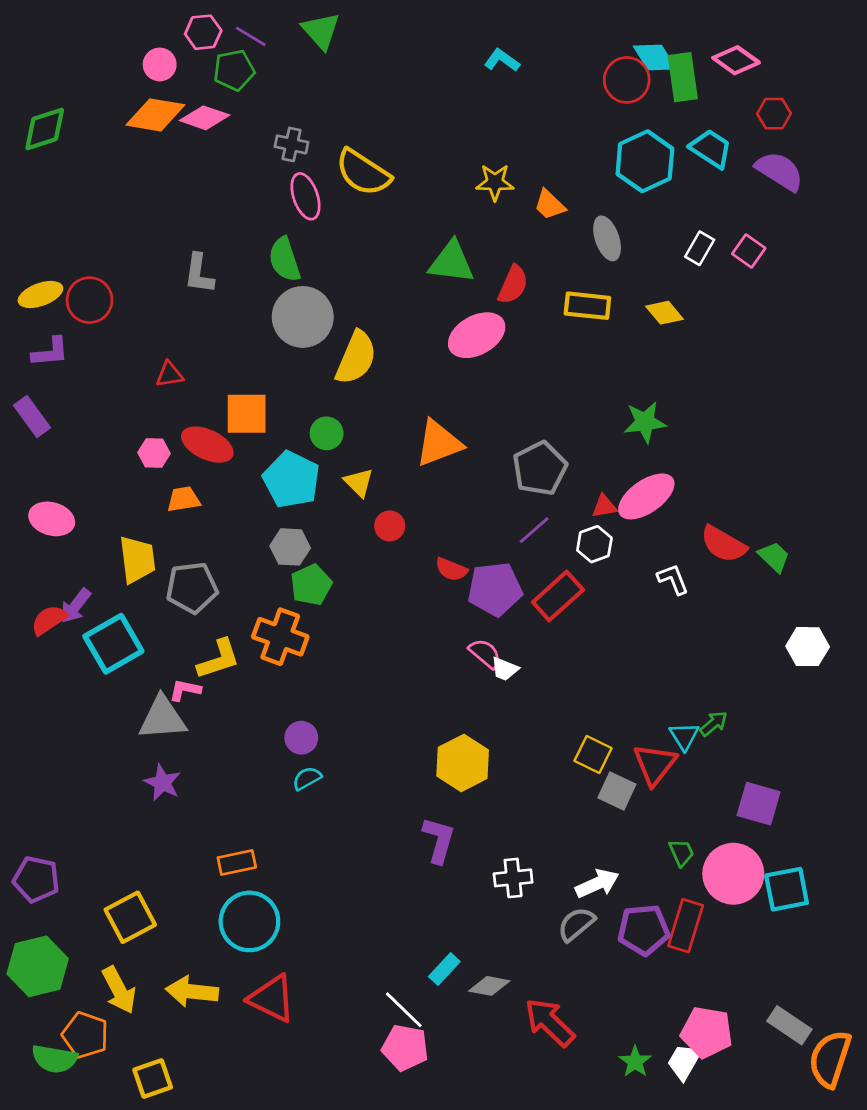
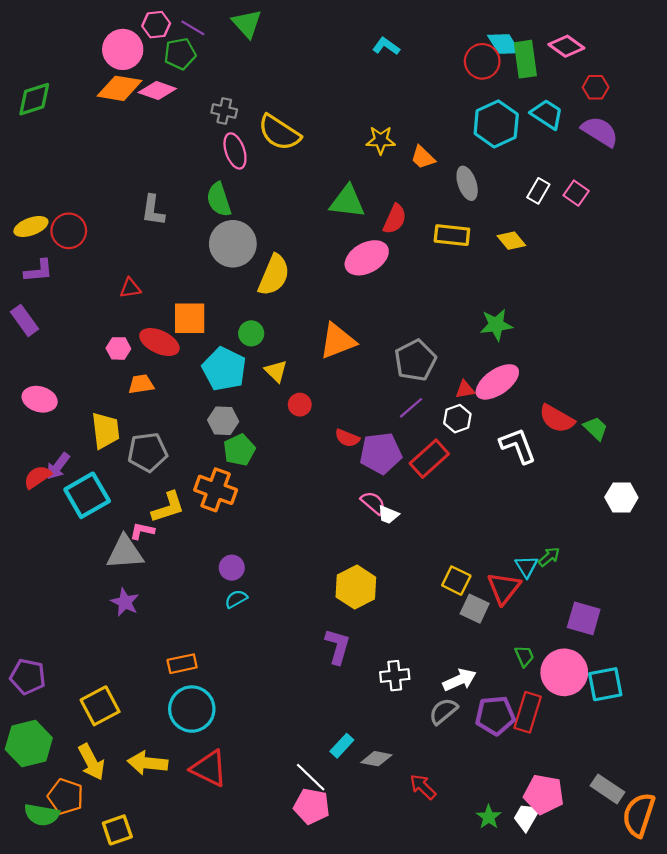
pink circle: (160, 64) -> (123, 49), size x1.6
white L-shape: (673, 579) -> (518, 446), size x1.5
red arrow: (550, 1022) -> (423, 787), size x0.7

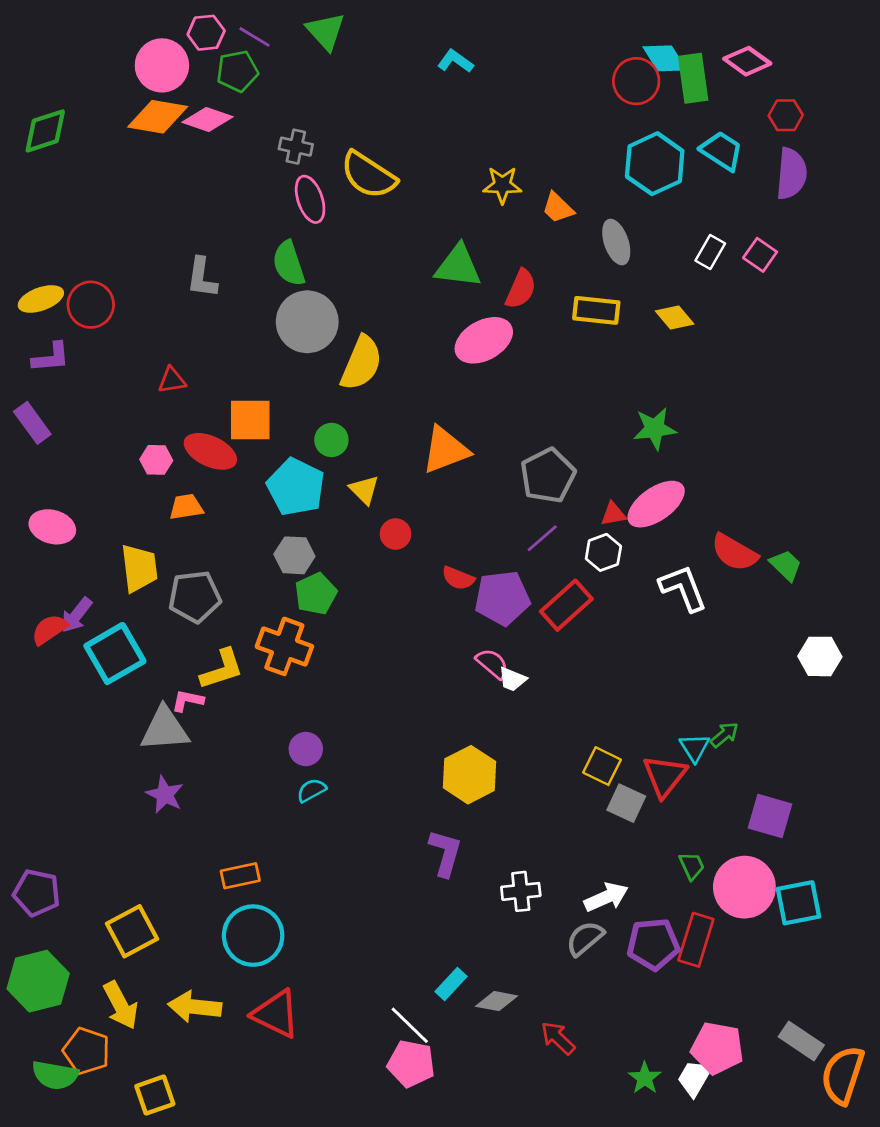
cyan L-shape: (386, 46) -> (455, 61), moved
purple semicircle: (600, 131) -> (791, 174), turned 63

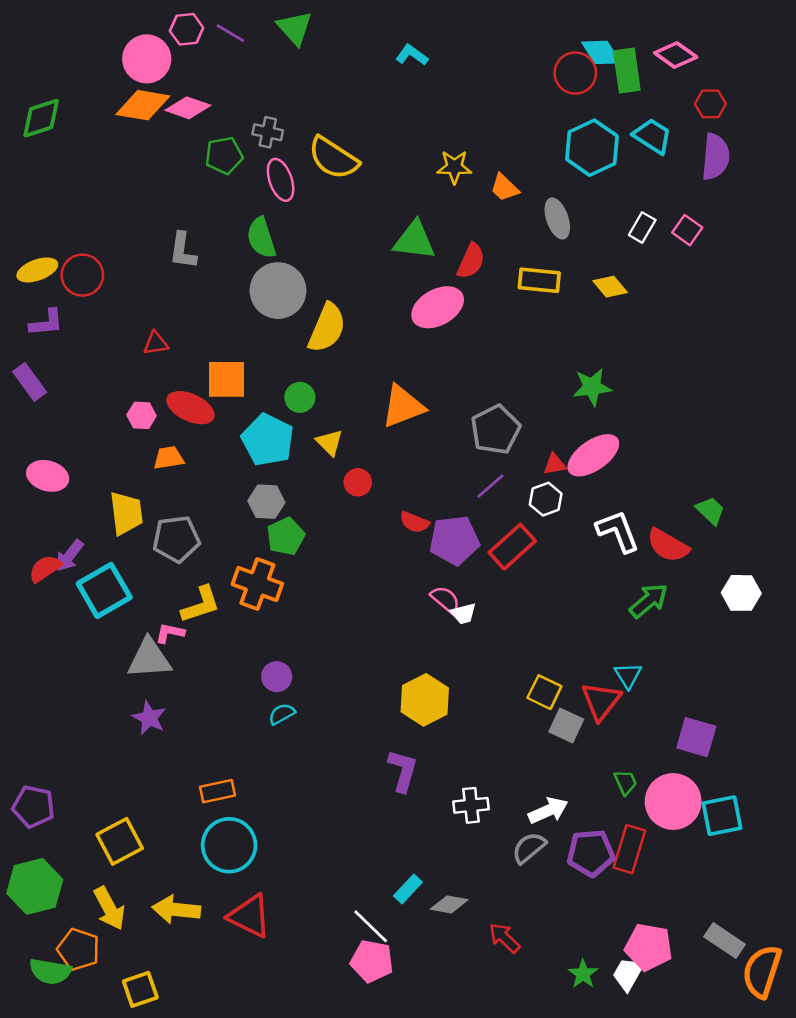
green pentagon: (237, 71) -> (224, 155), moved
red semicircle: (734, 552) -> (668, 545), moved
white trapezoid: (512, 679) -> (463, 614), turned -36
green arrow: (724, 735) -> (649, 601), moved, size x1.5

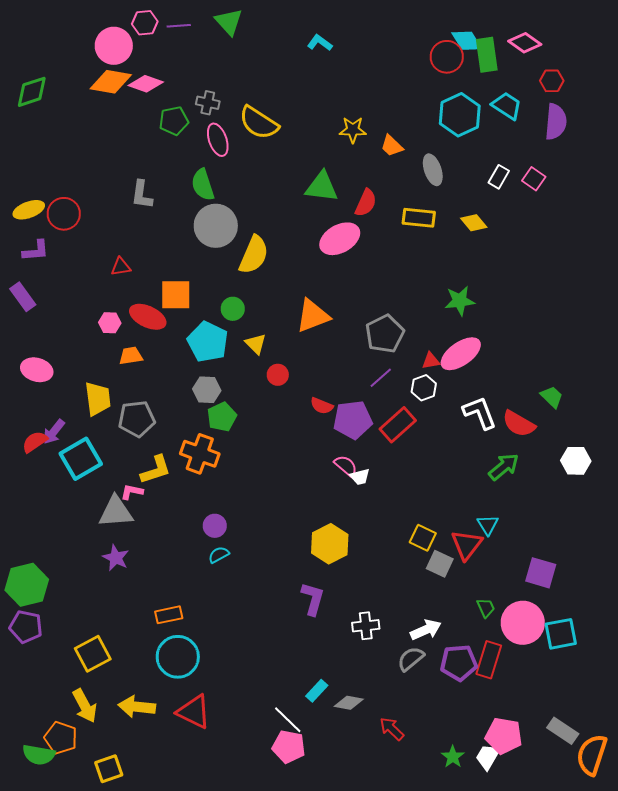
purple line: (230, 33) -> (179, 26), turned -35
green hexagon: (35, 886) -> (27, 585), moved

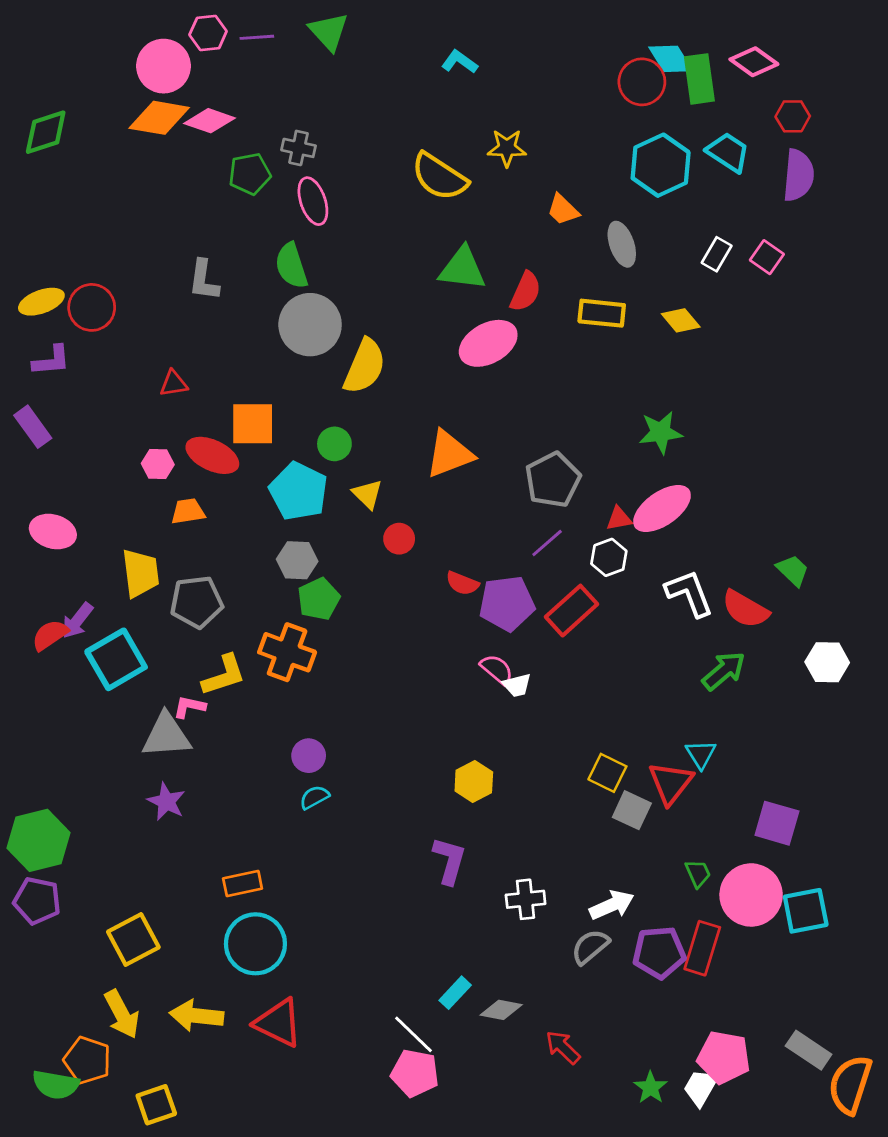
yellow semicircle: (259, 123) -> (439, 177), moved
yellow star: (353, 130) -> (507, 148), moved
yellow hexagon: (330, 544) -> (474, 781), size x0.7

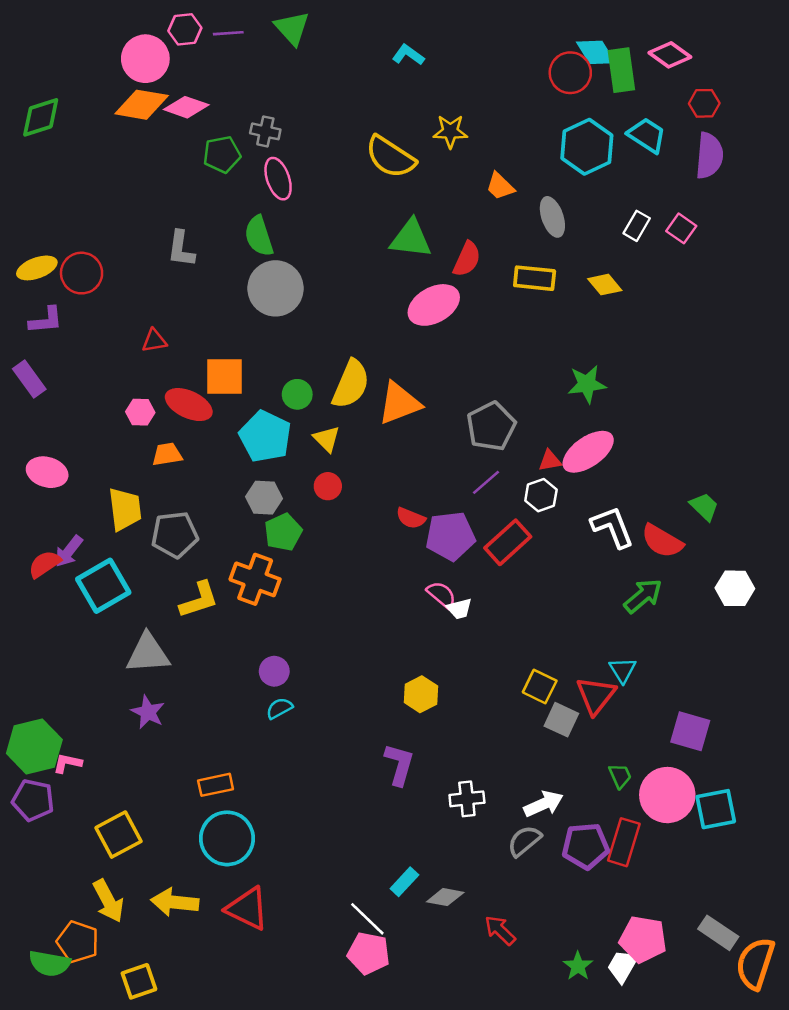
yellow semicircle: (365, 366) -> (351, 384), moved
red circle: (399, 539) -> (328, 486), moved
pink L-shape: (189, 707) -> (67, 763), moved

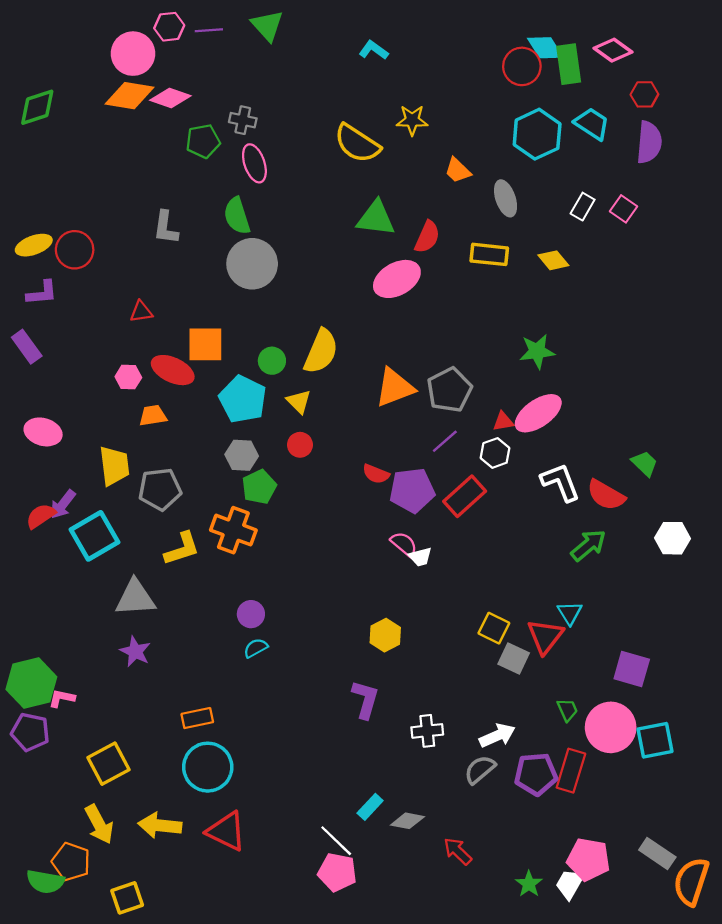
orange triangle: (399, 403) -> (395, 388), moved

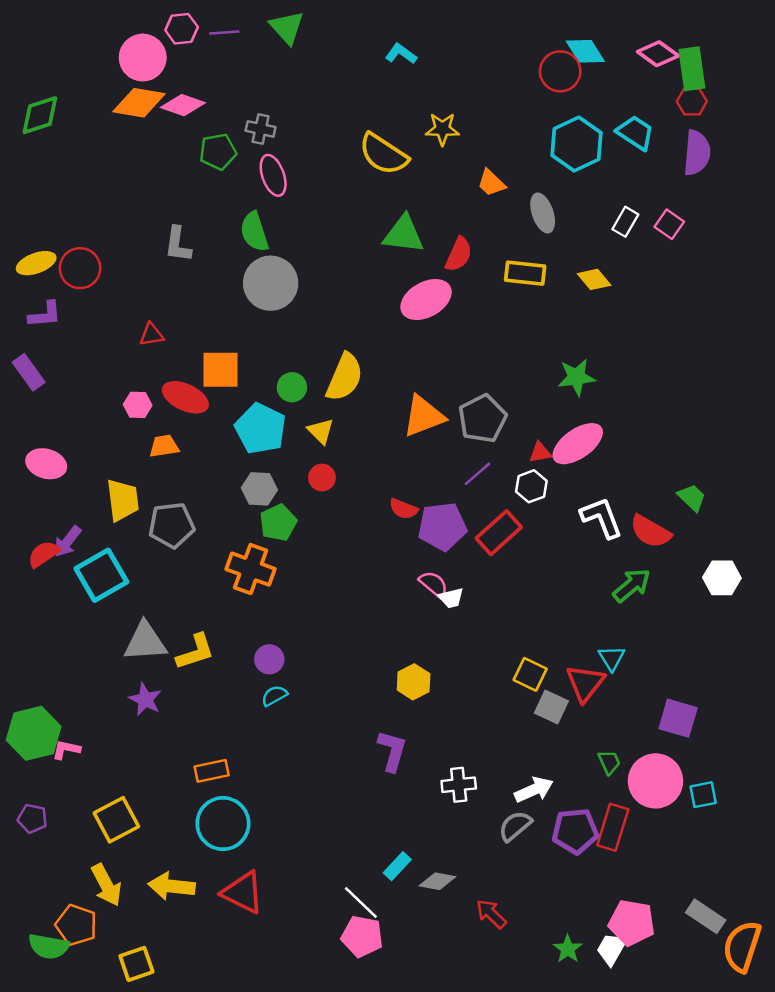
green rectangle: (569, 64) -> (692, 69), moved
yellow L-shape: (182, 549) -> (195, 652), moved
purple pentagon: (30, 732) -> (32, 819), moved, size x0.7
cyan square: (655, 740) -> (703, 795), size x0.7

